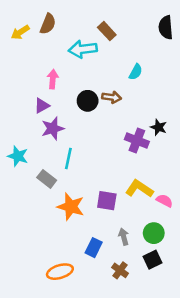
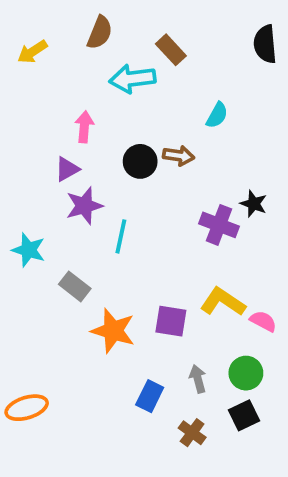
brown semicircle: (48, 24) -> (100, 33), moved
cyan line: (68, 159) -> (121, 236), moved
orange ellipse: (60, 272) -> (27, 408), moved

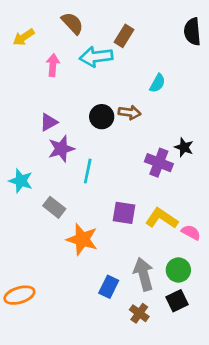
brown semicircle: (100, 33) -> (72, 23), turned -65
brown rectangle: (171, 50) -> (124, 36), turned 75
pink arrow: (84, 127) -> (53, 65), moved
purple square: (171, 321) -> (124, 213), moved
gray arrow: (198, 379) -> (144, 274), size x1.6

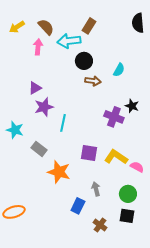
brown semicircle: (72, 23) -> (46, 27), moved
cyan semicircle: (157, 83) -> (119, 70), moved
black circle: (102, 117) -> (84, 61), moved
gray arrow: (144, 274) -> (96, 189), moved, size x0.6
black square: (177, 301) -> (127, 216), turned 35

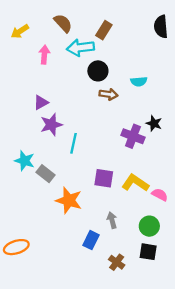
brown semicircle: (46, 27) -> (63, 23), moved
cyan semicircle: (119, 70) -> (139, 81), turned 56
cyan star: (15, 130) -> (24, 161), moved

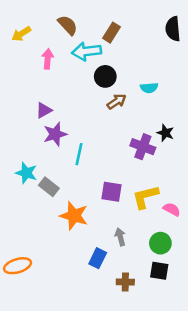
brown arrow: (108, 94) -> (117, 102), turned -42
yellow L-shape: (135, 183) -> (145, 197), turned -48
brown cross: (117, 262) -> (125, 282), turned -35

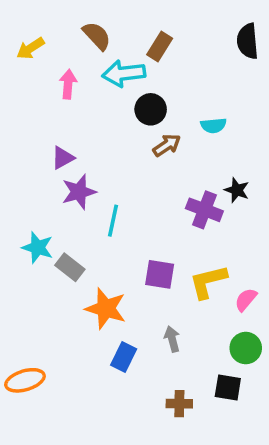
pink semicircle: (172, 209) -> (246, 300), turned -78
green circle: (160, 243) -> (246, 348), moved
blue rectangle: (98, 258) -> (124, 357), moved

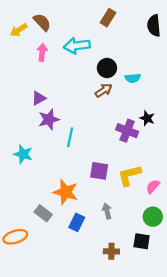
brown semicircle: (97, 36) -> (42, 22), moved
brown rectangle: (160, 47) -> (108, 18), moved
black circle: (151, 109) -> (107, 68), moved
gray rectangle: (70, 267) -> (43, 213), moved

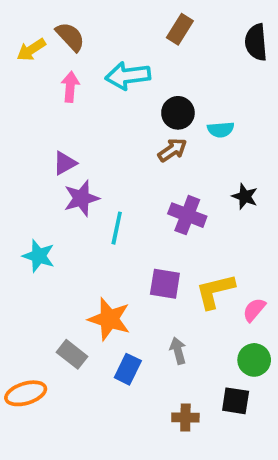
purple cross: (127, 131) -> (187, 215), moved

